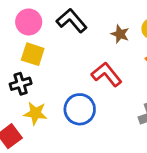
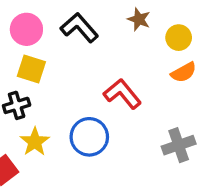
brown star: (120, 34) -> (139, 19), moved
yellow star: (35, 113) -> (35, 142), turned 30

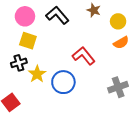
yellow star: (35, 142) -> (37, 74), moved

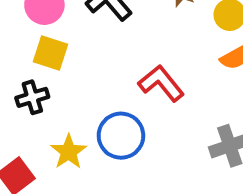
yellow star: (37, 74) -> (69, 152), moved

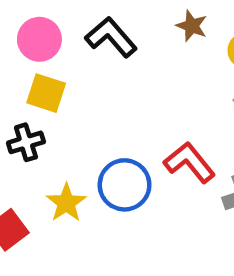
red L-shape: (161, 83) -> (189, 162), moved

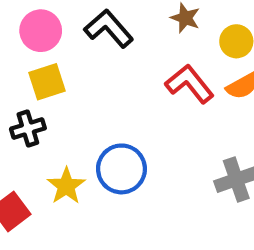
yellow square: (46, 93) -> (47, 82), turned -36
red L-shape: (189, 162) -> (190, 84), moved

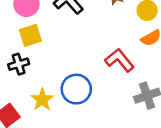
red L-shape: (190, 84) -> (120, 60), moved

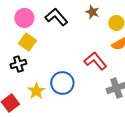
yellow square: (30, 35) -> (27, 42), turned -36

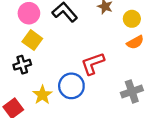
red L-shape: (95, 61) -> (93, 64), moved, turned -70

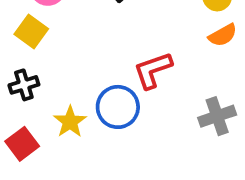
yellow square: (32, 40) -> (31, 32), moved
black cross: (22, 65) -> (24, 85), moved

